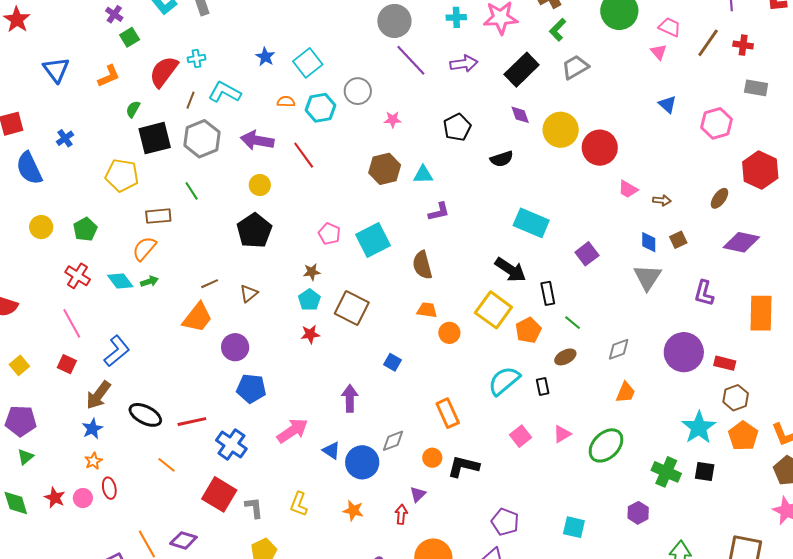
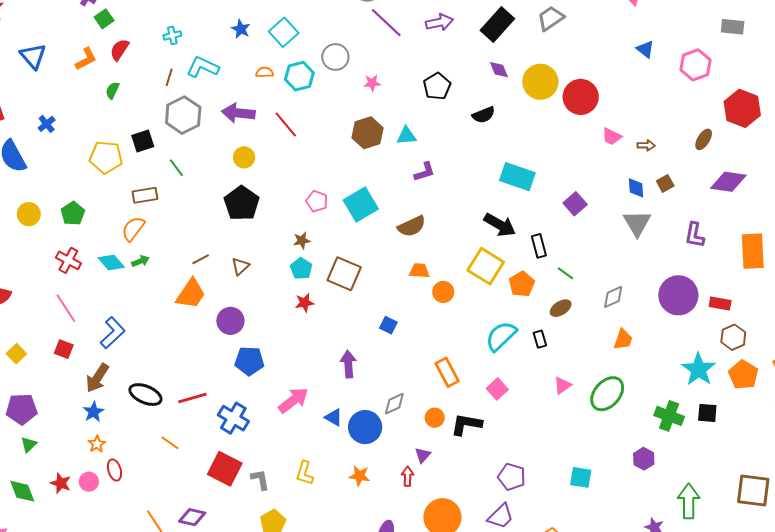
red semicircle: (164, 72) -> (119, 50), moved, size x0.7
black square: (155, 138) -> (143, 141), moved, size x0.7
brown semicircle: (422, 265) -> (412, 226), turned -96
pink square: (520, 436) -> (497, 389), moved

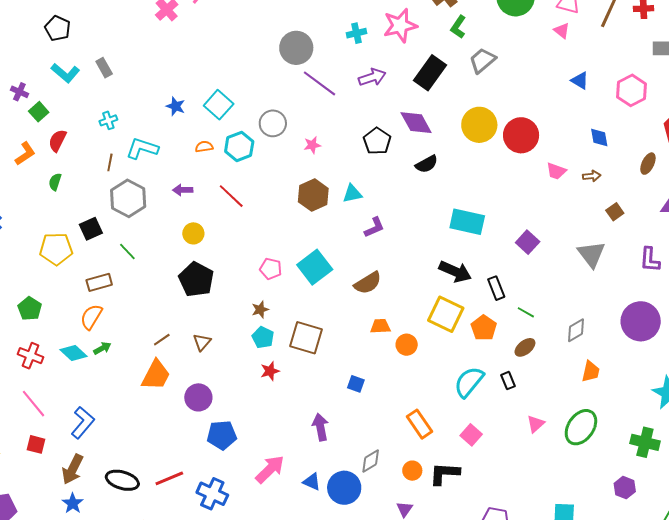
purple diamond: (499, 70) -> (416, 123), moved, size x1.6
purple arrow: (238, 113) -> (183, 190), size x0.6
blue diamond: (636, 188) -> (599, 137), moved

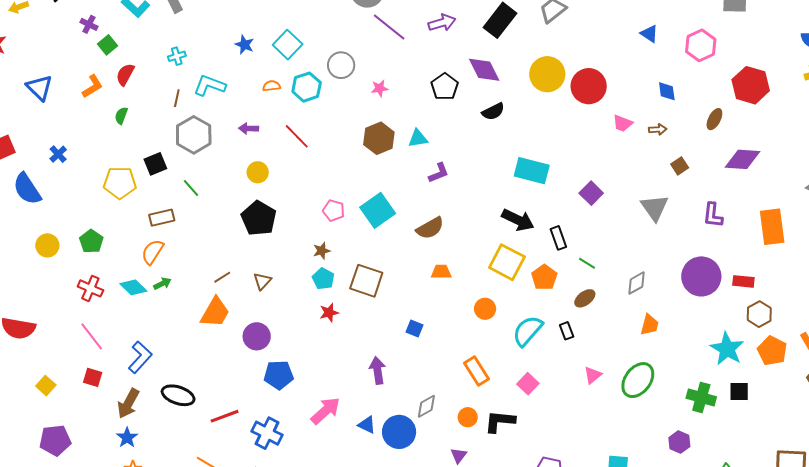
orange circle: (407, 345) -> (485, 309), moved
black ellipse: (122, 480) -> (178, 395), moved

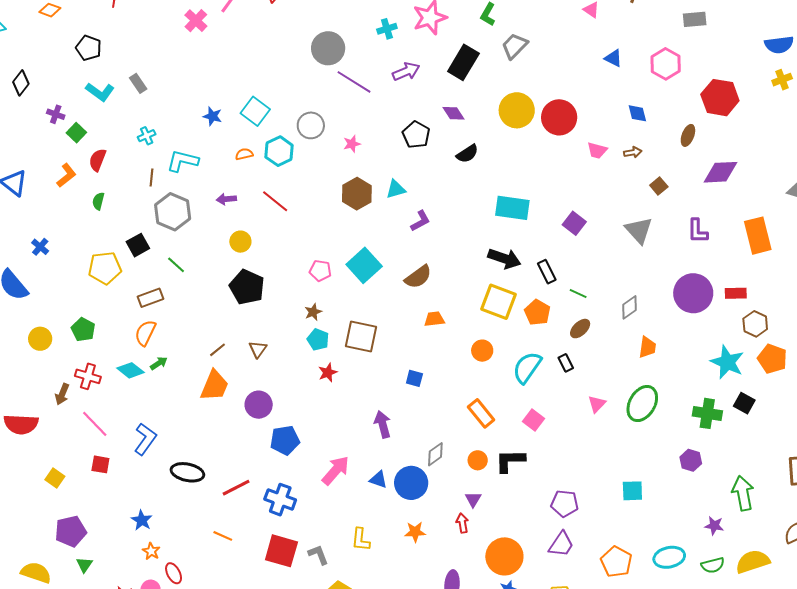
purple diamond: (484, 70) -> (453, 113), size x0.7
black square: (739, 392) -> (744, 403), turned 35
brown arrow: (128, 404) -> (62, 394), moved, size x0.7

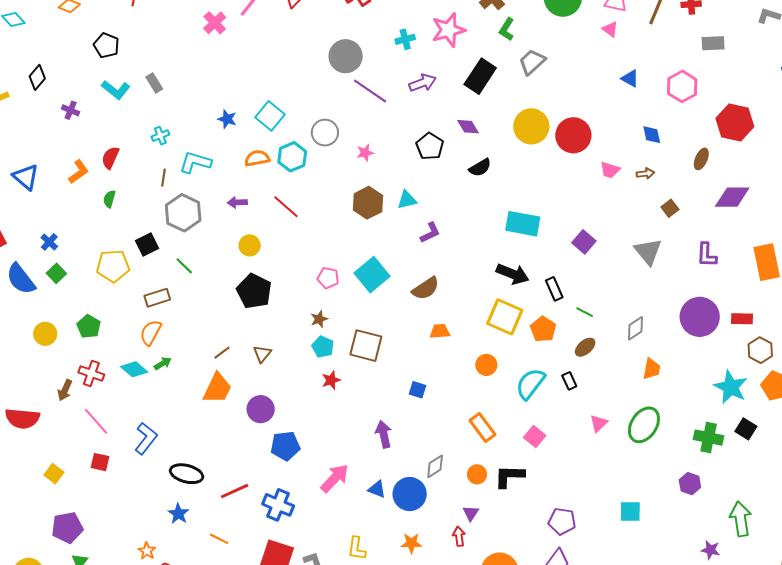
green square: (76, 133) -> (56, 273), moved
orange semicircle: (244, 154) -> (257, 158), size x1.4
blue star: (142, 520) -> (178, 514), moved

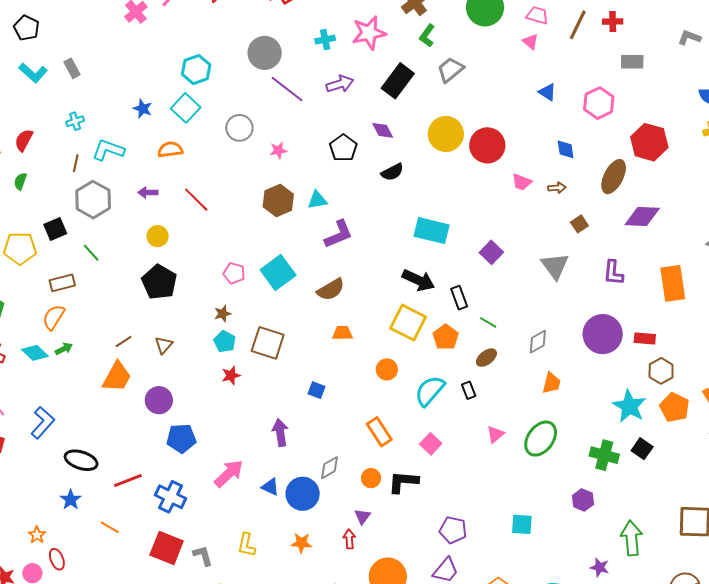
cyan hexagon: (292, 157) -> (196, 70), moved
brown ellipse: (701, 159) -> (614, 177), size x1.6
purple L-shape: (430, 233) -> (339, 234), size x1.4

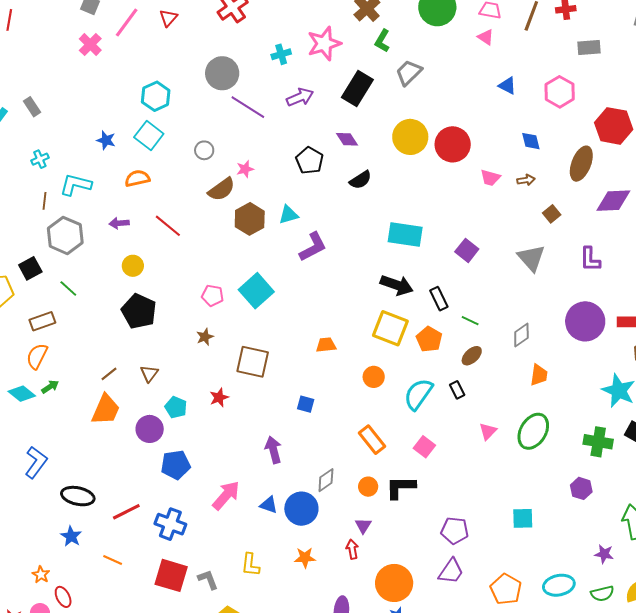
gray circle: (239, 128) -> (204, 150), size x0.7
brown semicircle: (331, 290) -> (222, 189), moved
cyan pentagon: (225, 342) -> (176, 407), moved

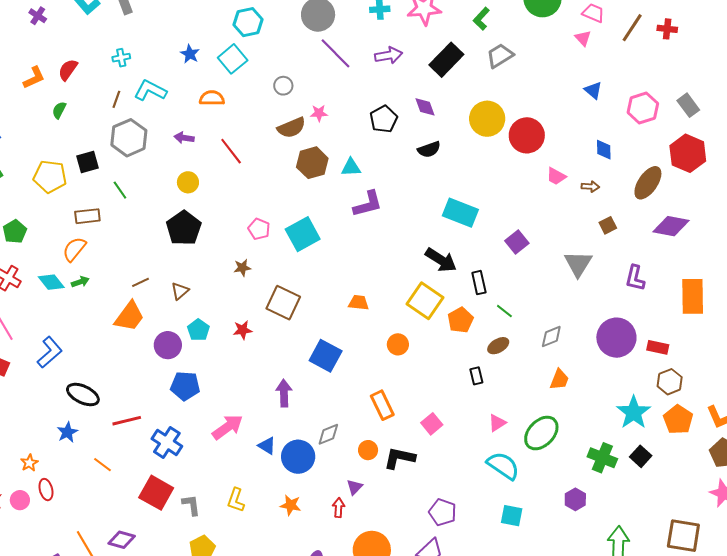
gray rectangle: (589, 48) -> (688, 105), moved, turned 45
cyan semicircle: (418, 394) -> (503, 466), moved, turned 76
blue square: (306, 404) -> (326, 356), size x1.8

